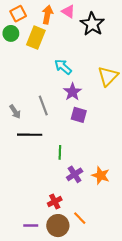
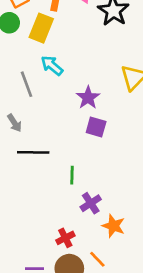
cyan arrow: (63, 67) -> (52, 66), moved
gray line: (43, 105) -> (27, 84), moved
orange star: (101, 175) -> (113, 226), moved

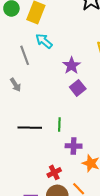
purple square: (96, 127) -> (78, 88), turned 35
black line: (33, 152) -> (30, 128), moved
purple cross: (91, 203) -> (74, 146), turned 35

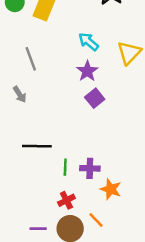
cyan arrow: (44, 41) -> (89, 42), moved
green line: (59, 125) -> (65, 167), moved

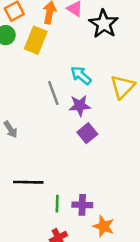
gray line: (31, 59) -> (53, 93), moved
purple star: (87, 71) -> (80, 106), turned 30

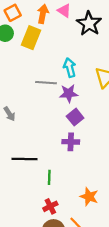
cyan arrow: (81, 75) -> (70, 68), turned 36
gray line: (53, 93) -> (46, 83), turned -66
purple cross: (82, 205) -> (71, 142), moved

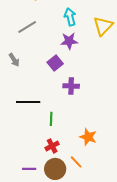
gray line: (46, 83) -> (27, 27), moved, turned -36
purple square: (75, 117) -> (55, 63), moved

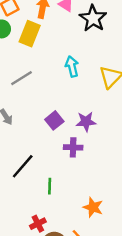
purple star: (69, 41) -> (86, 122), moved
black line: (28, 102) -> (23, 166), turned -50
red cross: (52, 146) -> (38, 224), moved

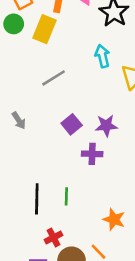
cyan arrow: (72, 66) -> (102, 56), moved
gray line: (21, 78) -> (54, 78), moved
black line: (23, 166) -> (37, 199), moved, turned -40

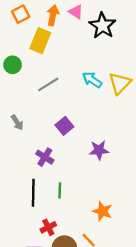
green circle: (14, 24) -> (13, 65), moved
cyan arrow: (102, 56) -> (92, 80), moved, turned -42
purple star: (106, 126) -> (99, 150), moved
purple cross: (92, 154) -> (45, 157), moved, turned 30

